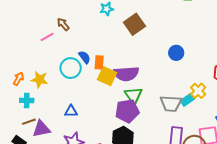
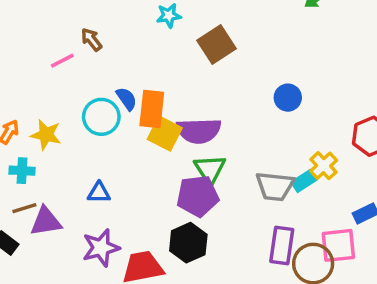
orange rectangle: (99, 62) -> (152, 109), size x1.5

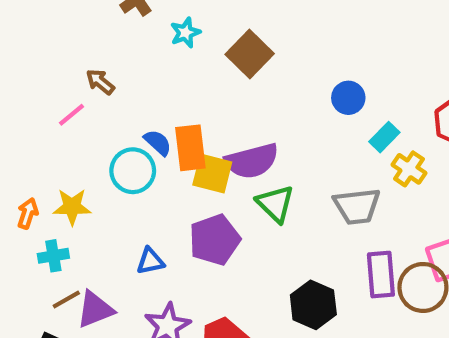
cyan rectangle: (304, 181) -> (384, 137), moved
purple pentagon: (198, 196) -> (215, 240), moved
black hexagon: (188, 243) -> (313, 305), moved

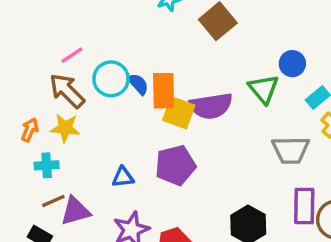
brown arrow: (100, 82) -> (67, 91), moved, size x1.6
cyan circle: (133, 171) -> (111, 79), moved
green triangle: (275, 204) -> (264, 89), moved

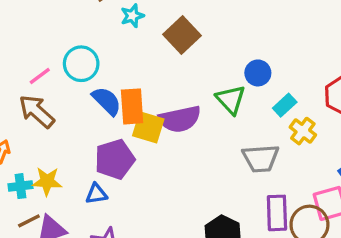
cyan circle: (111, 79) -> (81, 64), moved
blue semicircle: (138, 84) -> (107, 101), size x1.4
yellow star: (65, 128) -> (47, 181), moved
purple pentagon: (175, 165) -> (115, 159), moved

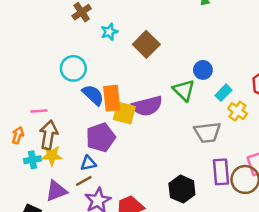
pink line: (40, 76) -> (39, 111), moved, turned 35
brown arrow: (37, 111) -> (49, 135), moved, turned 60
brown line: (29, 221) -> (84, 181), moved

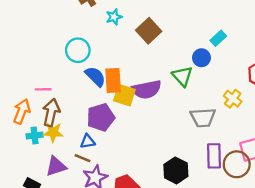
cyan rectangle: (224, 93) -> (218, 38), moved
orange arrow: (18, 135) -> (22, 111), size x1.5
brown line: (84, 181) -> (83, 158), turned 49

